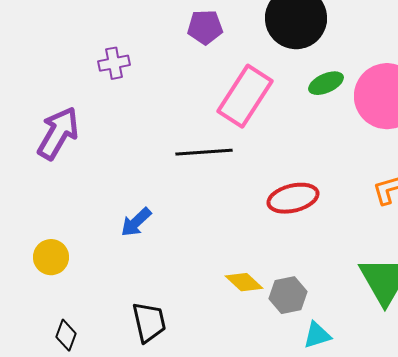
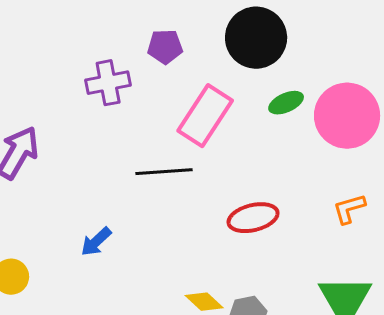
purple cross: (114, 63) -> (108, 83), moved, size x1.4

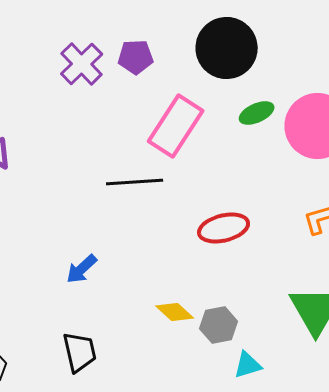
purple cross: (108, 83) -> (82, 64), moved, turned -33
blue arrow: (96, 242) -> (82, 269), moved

